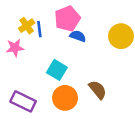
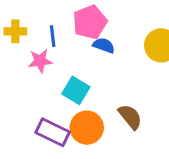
yellow cross: (27, 26) -> (15, 31), moved, turned 35
pink star: (15, 48) -> (40, 61), moved
purple rectangle: (23, 101) -> (53, 132), moved

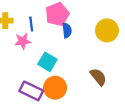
blue semicircle: (104, 45) -> (67, 30), turned 64
brown semicircle: (130, 117) -> (98, 77), moved

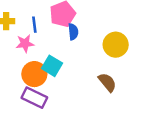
yellow circle: (107, 30) -> (116, 45), moved
orange circle: (55, 88) -> (34, 74), moved

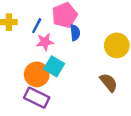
blue line: (34, 25) -> (37, 26), turned 35
pink star: (25, 43) -> (45, 42), moved

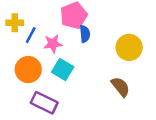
blue line: (37, 26) -> (31, 35), moved
orange circle: (37, 74) -> (28, 70), moved

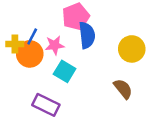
yellow cross: (15, 23) -> (15, 44), moved
blue semicircle: (85, 34) -> (87, 35), size x1.5
orange circle: (28, 70) -> (30, 54), moved

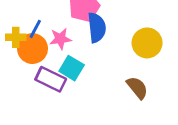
purple rectangle: (46, 105) -> (51, 79), moved

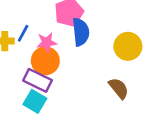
orange circle: (32, 49) -> (45, 61), moved
cyan square: (72, 68) -> (35, 101), moved

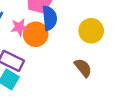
orange circle: (45, 61) -> (36, 34), moved

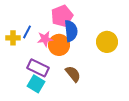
brown semicircle: (83, 68) -> (73, 74), moved

